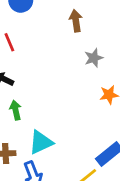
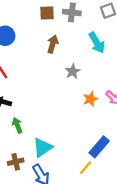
brown arrow: (76, 21) -> (53, 44), turned 36

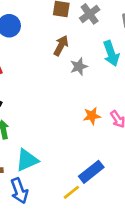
gray cross: (72, 13) -> (90, 14), turned 36
gray star: (73, 71) -> (79, 67), moved

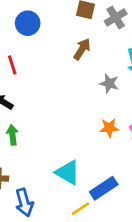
gray star: (79, 67) -> (109, 84), moved, turned 30
cyan triangle: (27, 160) -> (68, 172), moved, turned 50

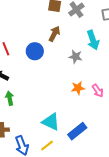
blue circle: (28, 23) -> (35, 51), moved
yellow line: (80, 209) -> (47, 146), moved

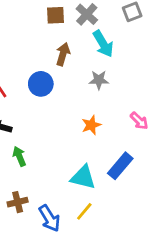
cyan arrow: (93, 40) -> (103, 44), moved
orange star: (78, 88) -> (91, 125), moved
blue rectangle: (77, 131) -> (120, 166), moved

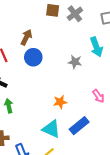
cyan arrow: (103, 44) -> (96, 47), moved
brown arrow: (63, 54) -> (26, 37), moved
orange star: (91, 125) -> (60, 102), moved

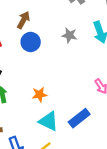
gray star: (75, 62) -> (69, 35), moved
orange star: (60, 102) -> (40, 95), moved

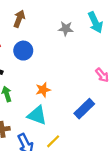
blue circle: (31, 42) -> (23, 51), moved
cyan triangle: (49, 121) -> (37, 115), moved

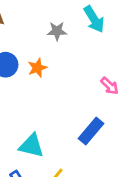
orange star: (43, 90) -> (37, 68), moved

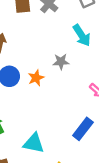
gray star: (57, 31) -> (61, 62), moved

